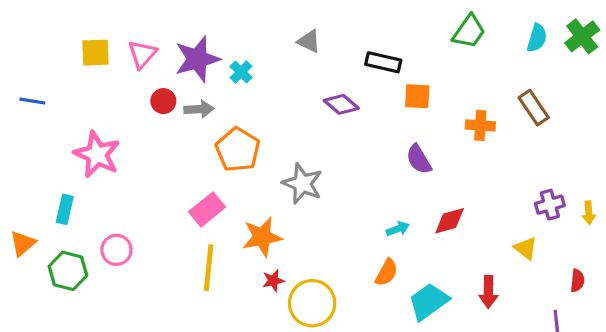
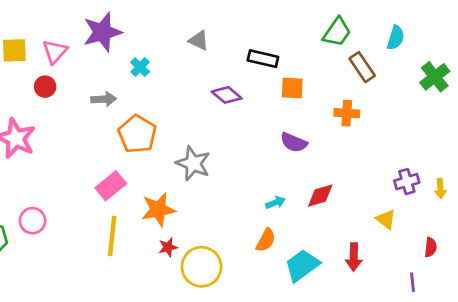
green cross: (582, 36) -> (435, 77), moved
purple star: (197, 59) -> (102, 32), moved
red circle: (163, 101) -> (45, 87), moved
brown rectangle: (534, 108) -> (362, 67), moved
purple semicircle: (419, 159) -> (294, 142), turned -36

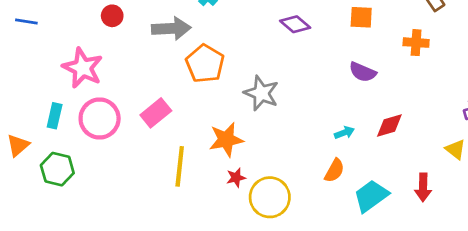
gray arrow: (104, 99) -> (171, 28), size x1.5
pink rectangle: (111, 186) -> (156, 113), moved
pink circle: (33, 221) -> (100, 118), moved, size x1.5

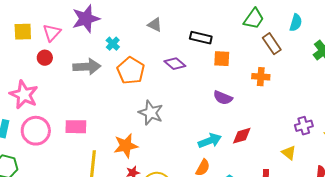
orange pentagon: (205, 64) -> (131, 71), moved
pink rectangle: (156, 113) -> (76, 127), turned 40
cyan arrow: (344, 133) -> (210, 141), size x1.6

